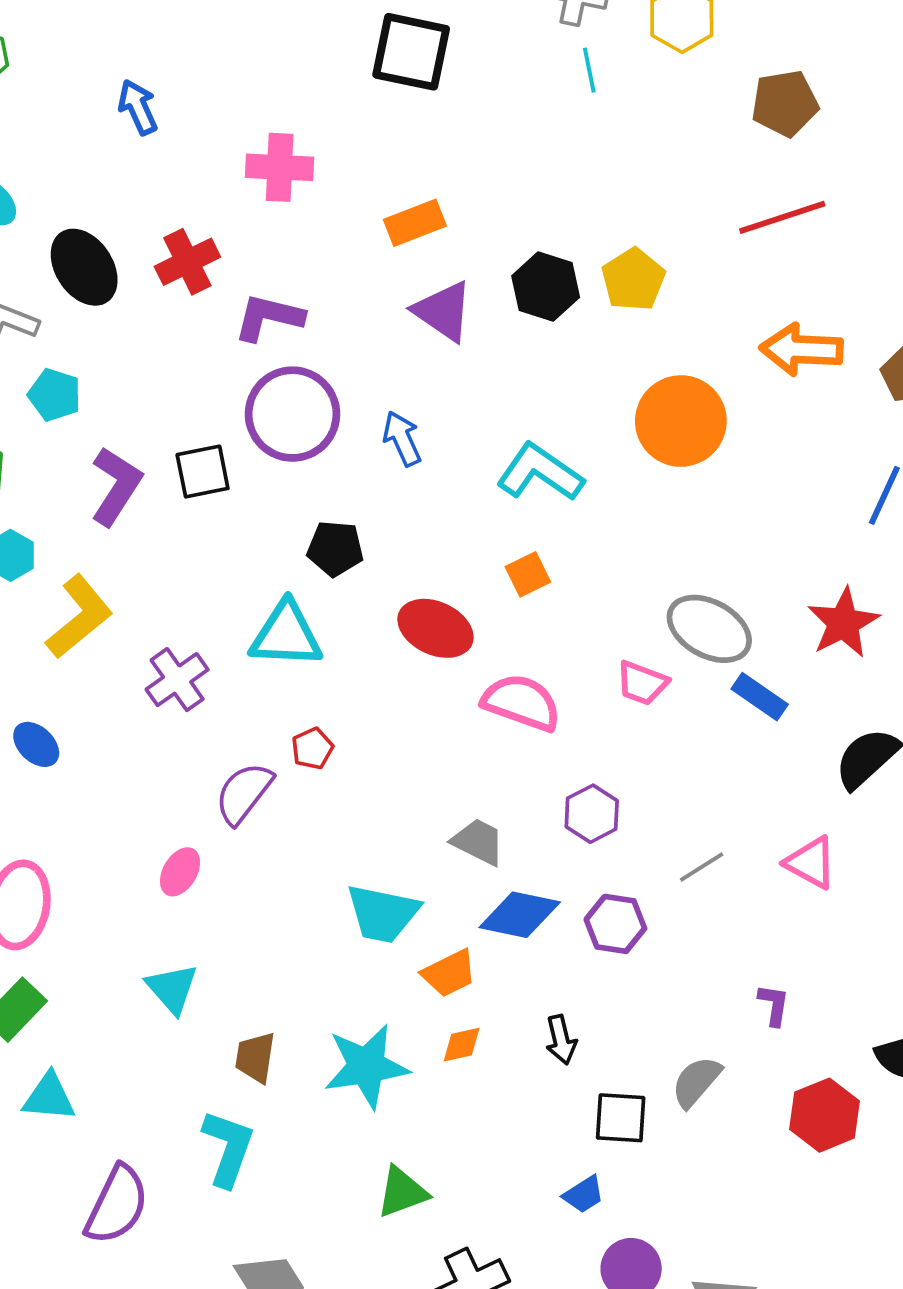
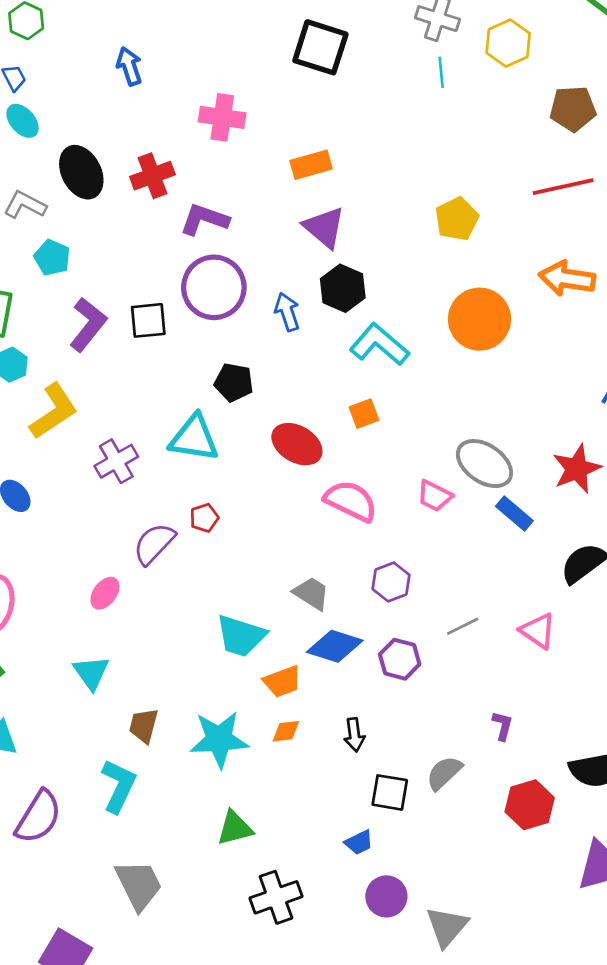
black hexagon: (546, 287) -> (343, 288), moved

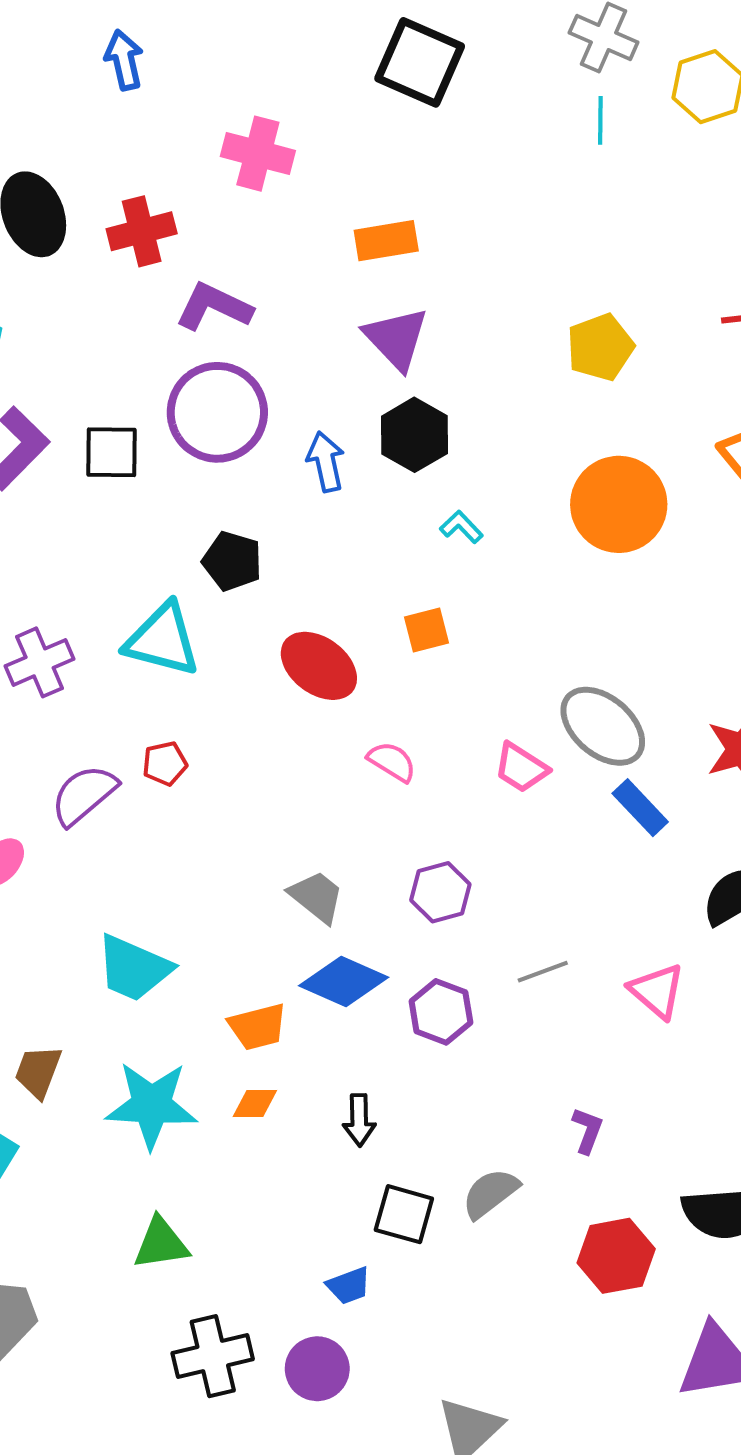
cyan L-shape: (379, 345) -> (461, 527), size x0.5
pink semicircle: (351, 501) -> (392, 762), size x0.6
cyan trapezoid: (241, 636) -> (134, 968), moved
purple circle: (386, 896) -> (317, 1369), moved

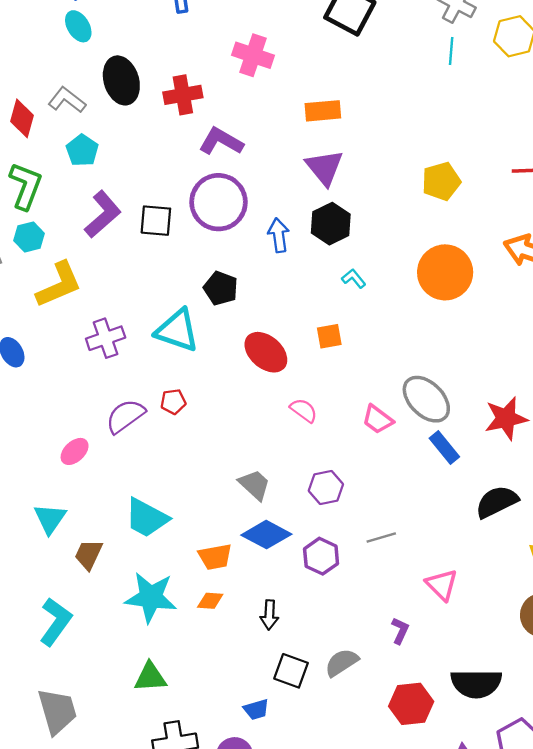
pink triangle: (657, 991) -> (442, 585), moved
brown trapezoid: (38, 1072) -> (88, 555), moved

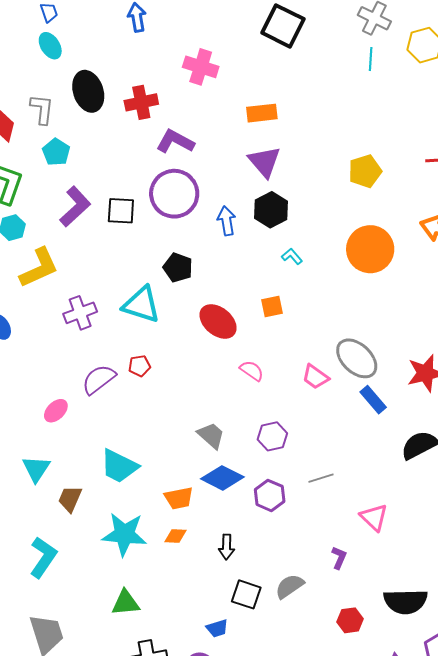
gray L-shape: (67, 100) -> (42, 109), turned 60
red hexagon: (411, 704) -> (350, 620), size x0.7

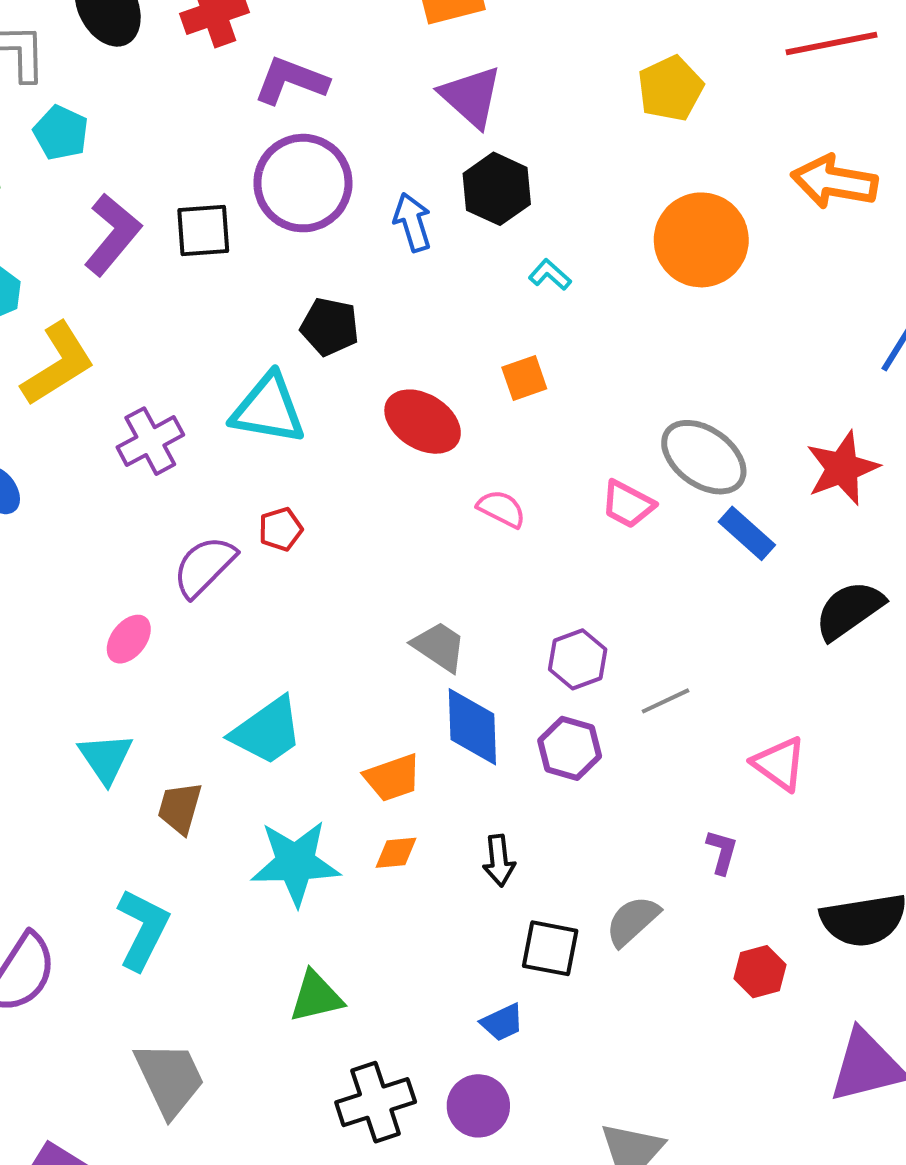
purple hexagon: (272, 436) -> (578, 659), moved
cyan trapezoid: (119, 466) -> (267, 731), turned -54
blue diamond: (222, 478) -> (472, 727), turned 69

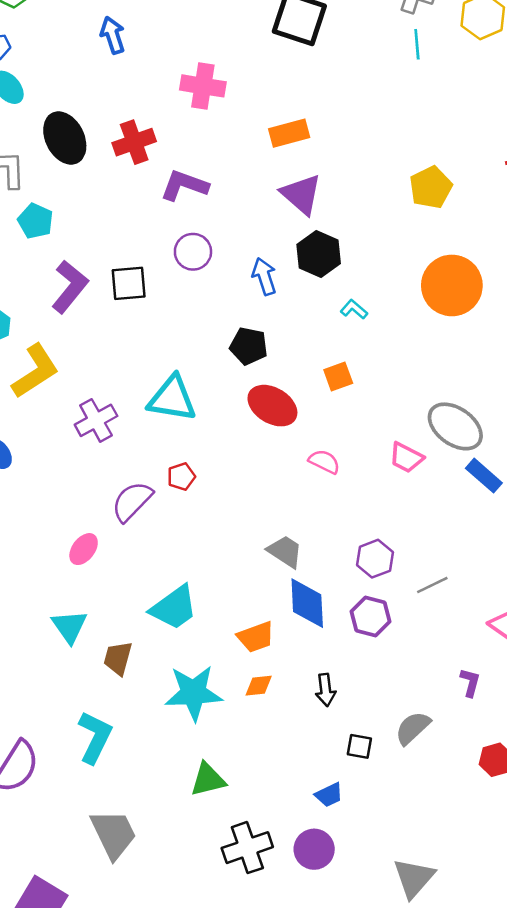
purple circle: (303, 183) -> (193, 252), size x0.6
black pentagon: (330, 327) -> (249, 346), moved
black square: (550, 948) -> (359, 746), size x0.7

